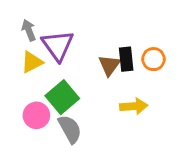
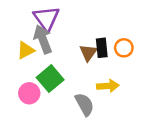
gray arrow: (29, 30) -> (43, 39), moved, size x1.6
purple triangle: (58, 45) -> (46, 18), moved
gray semicircle: (70, 129) -> (85, 104), moved

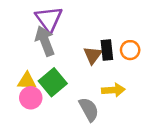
yellow triangle: (26, 50) -> (27, 81), moved, turned 30

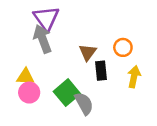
black rectangle: (107, 50) -> (101, 71), moved
green square: (53, 82) -> (67, 93), moved
yellow arrow: (113, 90) -> (134, 77), moved, turned -75

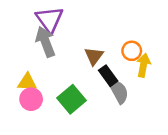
black rectangle: (101, 71) -> (108, 76), turned -30
yellow arrow: (134, 77) -> (143, 65), moved
gray semicircle: (84, 103) -> (119, 91), moved

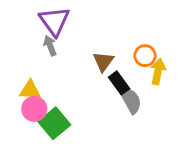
gray arrow: (45, 42) -> (50, 46), size x0.6
green square: (72, 99) -> (54, 123), moved

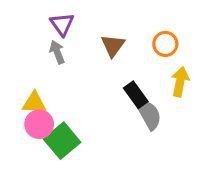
purple triangle: (54, 21) -> (62, 24), size x0.7
orange circle: (145, 56) -> (165, 44), moved
brown triangle: (103, 61) -> (113, 46), moved

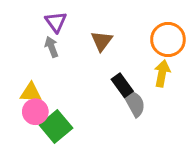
orange circle: (165, 44) -> (168, 39), moved, size x1.5

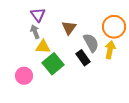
yellow triangle: (31, 93) -> (43, 47), moved
gray semicircle: (134, 103) -> (91, 43), moved
green square: (56, 126) -> (53, 64), moved

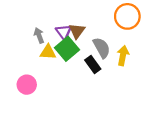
purple triangle: (38, 15) -> (64, 32), moved
orange circle: (114, 27) -> (127, 16), moved
green square: (53, 64) -> (67, 49), moved

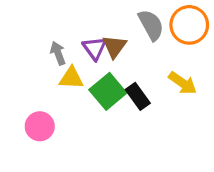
gray semicircle: (102, 48) -> (151, 25), moved
green square: (67, 49) -> (108, 91), moved
yellow arrow: (123, 56) -> (183, 83), turned 114

